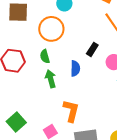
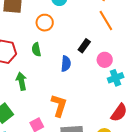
orange circle: (51, 29) -> (45, 23), size x0.7
green arrow: (51, 79) -> (21, 81), moved

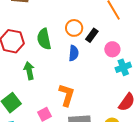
orange circle: (45, 23) -> (74, 28), moved
green semicircle: (36, 50) -> (44, 39), size x1.5

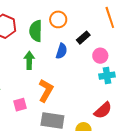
orange circle: (74, 28) -> (58, 19), moved
green arrow: (29, 71) -> (29, 60), moved

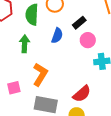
pink circle: (100, 56) -> (88, 40), moved
red semicircle: (103, 110) -> (82, 94), moved

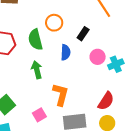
pink circle: (88, 40) -> (98, 57), moved

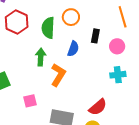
black rectangle: (83, 34) -> (95, 36), turned -40
pink circle: (98, 57) -> (117, 46), moved
orange L-shape: (61, 95) -> (58, 75), moved

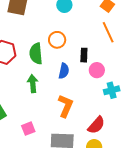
pink circle: (117, 46) -> (97, 70), moved
orange L-shape: (58, 75) -> (66, 106), moved

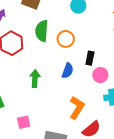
green semicircle: (36, 54) -> (42, 31), moved
orange L-shape: (66, 106) -> (77, 108), moved

